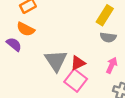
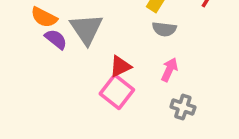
purple semicircle: (14, 44) -> (56, 39), moved
gray triangle: (56, 61) -> (86, 29), moved

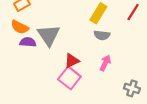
purple semicircle: (56, 39) -> (28, 42), turned -35
gray cross: (183, 107) -> (132, 88), moved

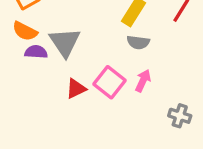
red triangle: (72, 61) -> (76, 89), moved
pink square: (69, 78) -> (109, 82), moved

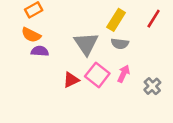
gray triangle: (65, 42) -> (86, 44), moved
gray cross: (180, 116) -> (152, 86), moved, turned 30

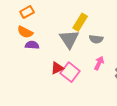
yellow rectangle: (116, 20) -> (80, 22), moved
pink square: (97, 75) -> (70, 72), moved

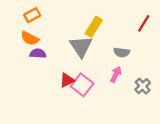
gray semicircle: (96, 39) -> (122, 52), moved

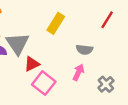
gray triangle: (81, 47) -> (17, 44), moved
red triangle: (67, 80) -> (32, 64), moved

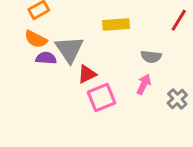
yellow rectangle: (56, 23) -> (116, 25), turned 54
pink square: (44, 83) -> (101, 97), turned 30

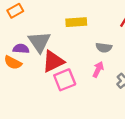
orange semicircle: (36, 39) -> (13, 63), moved
red triangle: (87, 74) -> (53, 61), size x1.5

